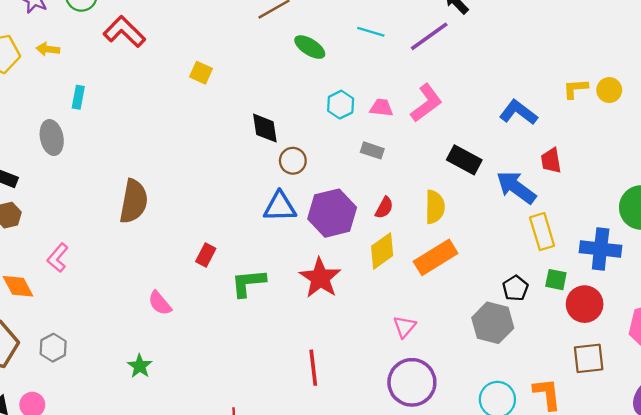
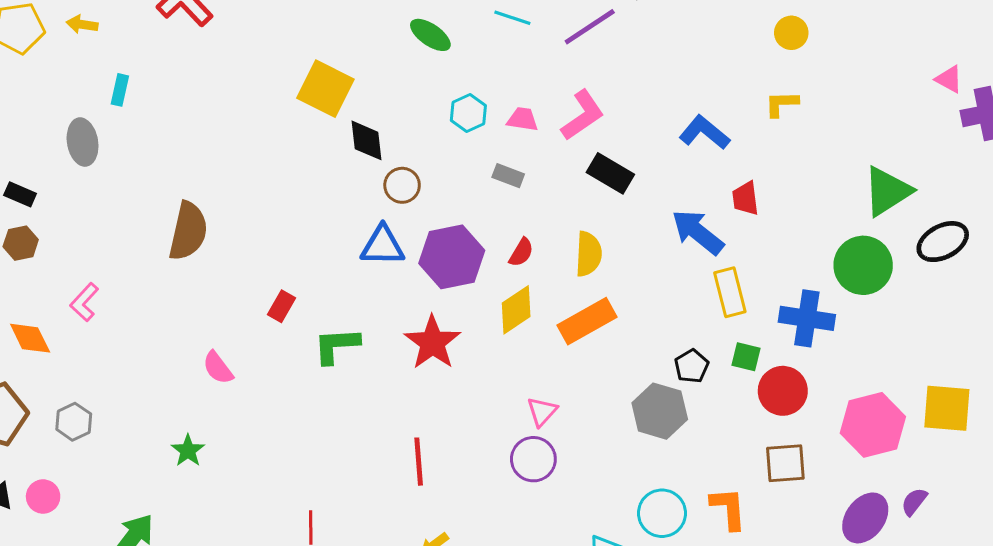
yellow square: (201, 73) -> (325, 89), moved, size x1.8
yellow circle: (609, 90) -> (791, 33), moved
black rectangle: (464, 160) -> (610, 173), moved
purple circle: (412, 382) -> (533, 459), moved, size x0.7

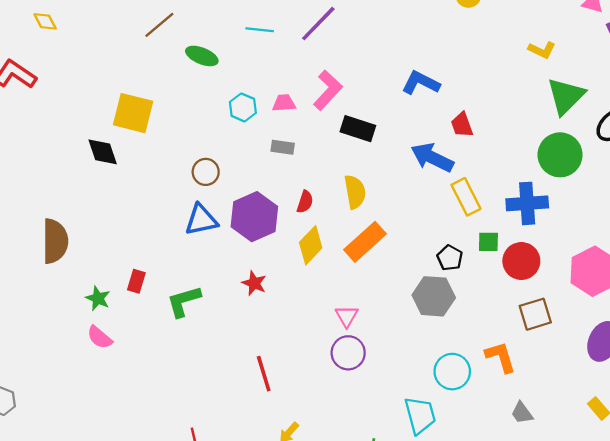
yellow L-shape: (781, 104) -> (542, 50), moved, turned -140
black diamond: (366, 140) -> (103, 152), moved
red star: (432, 342) -> (254, 283), size x0.6
green star: (188, 451) -> (98, 298), moved

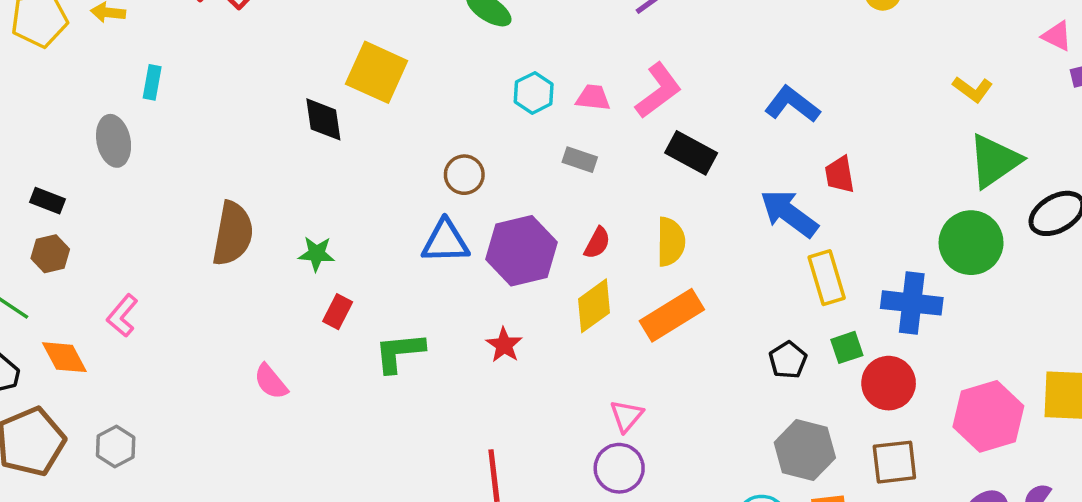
green square: (488, 242) -> (847, 347), turned -30
gray hexagon: (434, 296) -> (805, 450), moved
green star: (98, 298) -> (316, 254), moved, turned -30

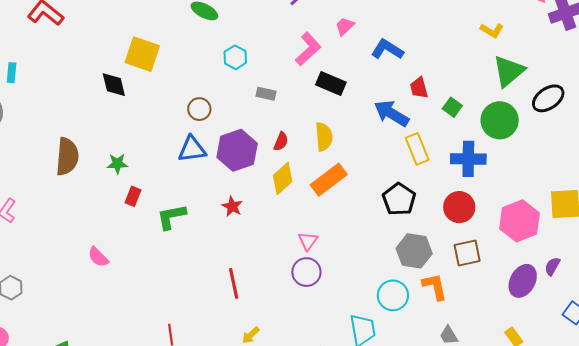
pink trapezoid: (593, 98) -> (345, 26), moved, turned -45
green square: (847, 347) -> (452, 107), moved, turned -30
black pentagon: (788, 360) -> (399, 199), size x1.5
pink semicircle: (271, 382) -> (98, 257), moved

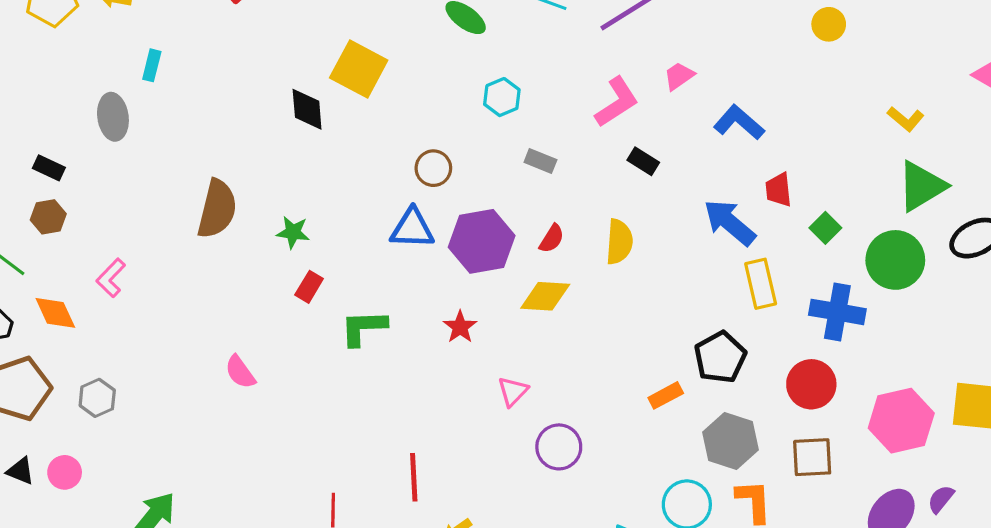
black rectangle: (331, 84) -> (643, 161), size x0.7
yellow diamond: (283, 178) -> (545, 296), turned 36
orange rectangle: (329, 180) -> (666, 395), moved, size x0.6
pink triangle: (308, 241) -> (513, 391), moved
red line: (234, 283) -> (414, 477), moved

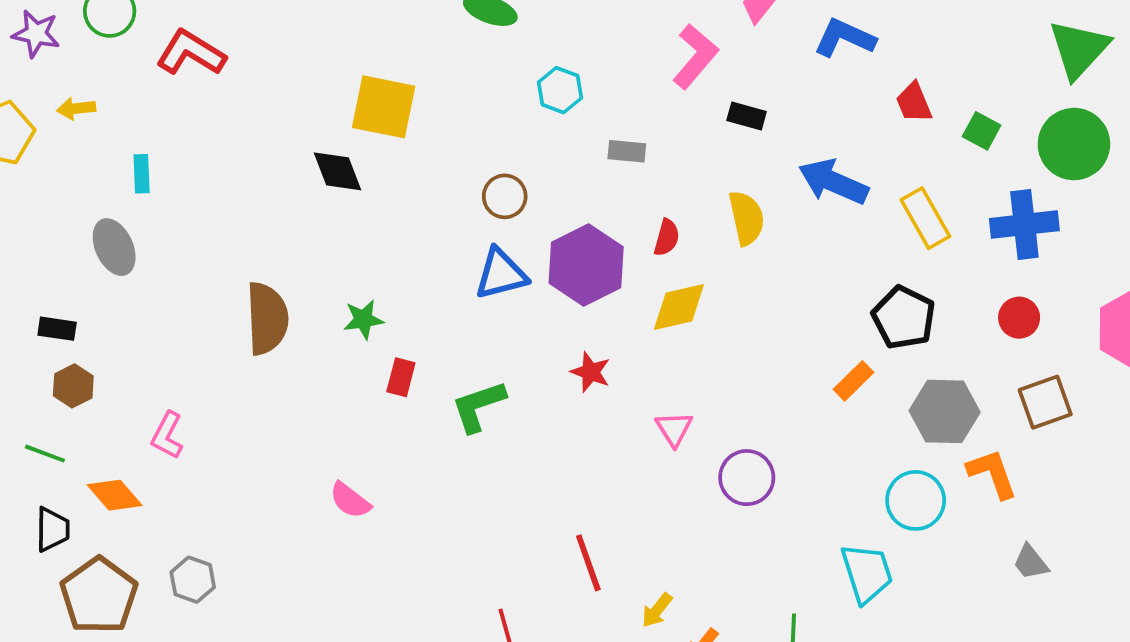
blue arrow: (730, 222) -> (833, 182), moved
red circle: (811, 384) -> (1019, 318), size x0.7

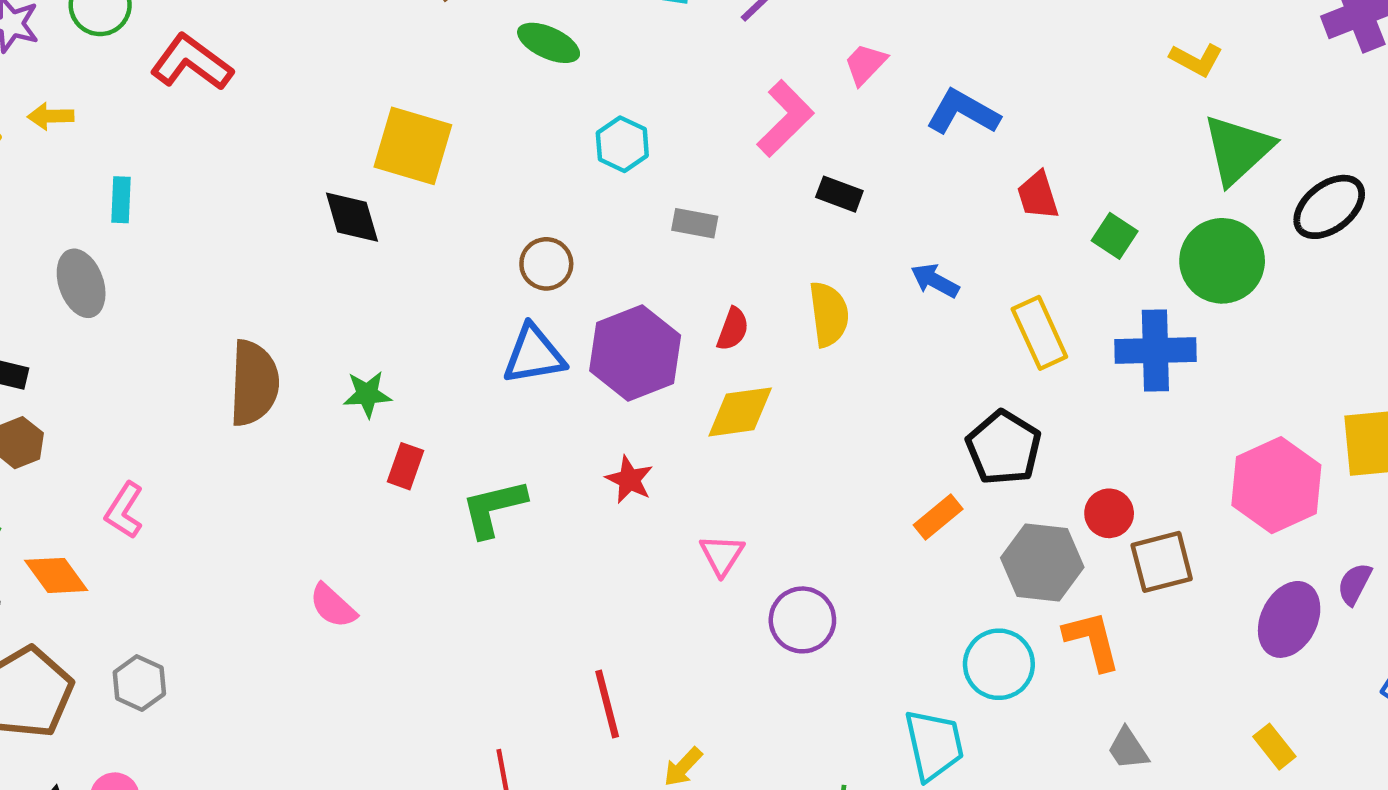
blue arrow: (833, 182) -> (935, 281), size x0.6
red circle: (1019, 318) -> (1109, 513), moved

